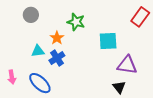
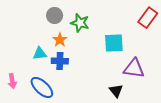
gray circle: (31, 15) -> (55, 15), moved
blue cross: (57, 58) -> (60, 61), turned 35
black triangle: (119, 87) -> (116, 91), moved

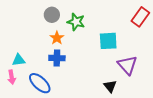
cyan triangle: (40, 54) -> (19, 60), moved
purple triangle: (134, 68) -> (127, 65), turned 40

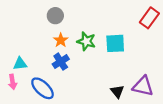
green star: (76, 22) -> (86, 41), moved
blue cross: (57, 58) -> (61, 62), turned -35
purple triangle: (127, 65) -> (143, 86), moved, turned -35

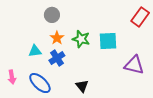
cyan triangle: (20, 64) -> (35, 51), moved
purple triangle: (143, 86) -> (134, 65), moved
black triangle: (117, 92) -> (82, 86), moved

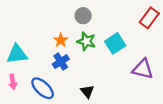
gray circle: (52, 15) -> (83, 16), moved
cyan square: (108, 41) -> (115, 43), turned -30
cyan triangle: (35, 51) -> (17, 54), moved, size x1.5

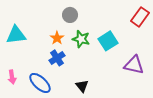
gray circle: (83, 16) -> (70, 15), moved
cyan triangle: (17, 54) -> (16, 35), moved

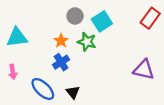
cyan square: (108, 41) -> (102, 21), moved
pink arrow: (12, 77) -> (13, 72), moved
black triangle: (82, 86) -> (73, 92), moved

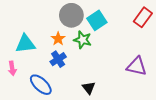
gray circle: (75, 16) -> (71, 15), size x1.5
cyan triangle: (17, 37) -> (25, 44), moved
black triangle: (73, 92) -> (89, 88), moved

